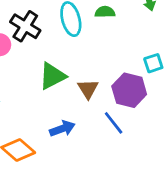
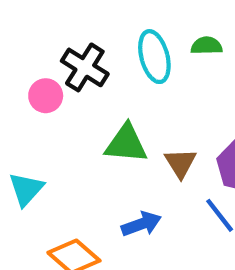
green triangle: (52, 76) -> (126, 144), turned 32

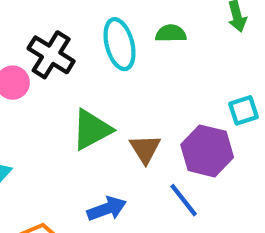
green triangle: (126, 144) -> (92, 130), turned -33

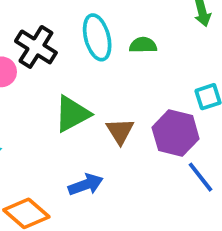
green semicircle: (171, 33) -> (143, 45), moved
blue line: (184, 200) -> (200, 177), moved

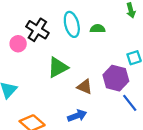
brown triangle: (120, 131) -> (85, 87), moved, turned -35
blue arrow: (86, 185) -> (77, 116), moved

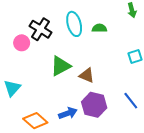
purple hexagon: (116, 78) -> (94, 105), moved
brown triangle: (85, 87) -> (87, 75), moved
blue arrow: (77, 116) -> (68, 113), moved

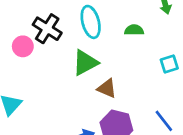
green semicircle: (99, 28) -> (134, 30), moved
green triangle: (60, 66) -> (85, 63), moved

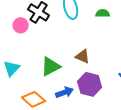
green triangle: (85, 63) -> (51, 66), moved

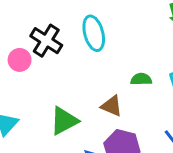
green semicircle: (103, 13) -> (141, 79), moved

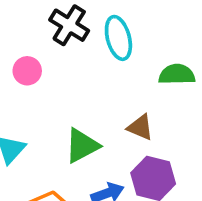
black cross: (46, 41) -> (69, 25), moved
green semicircle: (141, 79) -> (177, 74), moved, size x1.4

